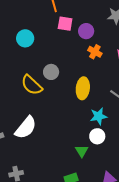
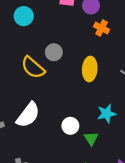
cyan star: (99, 116) -> (107, 114), moved
white circle: (97, 136) -> (70, 126), moved

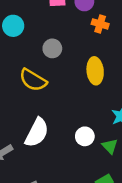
gray circle: (54, 52) -> (52, 48), moved

